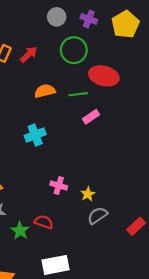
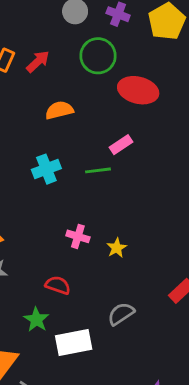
green line: (78, 94) -> (98, 170), moved
gray semicircle: (97, 216) -> (121, 314), moved
green star: (20, 231) -> (36, 320), moved

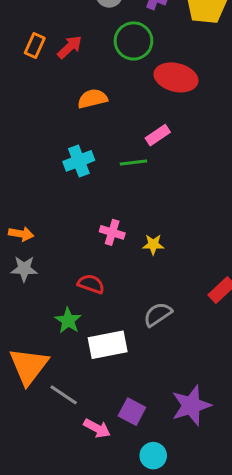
yellow star: (117, 248) -> (153, 245), turned 30

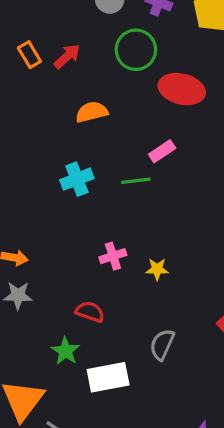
orange rectangle: (35, 46) -> (29, 55), turned -55
pink cross: (112, 232) -> (113, 256), turned -35
gray semicircle: (158, 314) -> (162, 345), turned -32

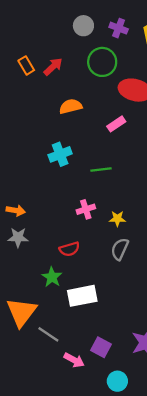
pink rectangle: (162, 151) -> (116, 124), moved
green line: (136, 181) -> (101, 170), moved
red semicircle: (90, 312) -> (69, 249), turned 144
gray semicircle: (162, 345) -> (120, 249), moved

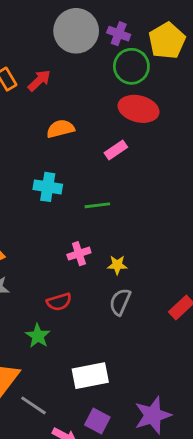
gray circle: (83, 26) -> (76, 31), size x1.8
green circle: (102, 62) -> (131, 66), moved
cyan cross: (60, 154) -> (48, 187), turned 30
white rectangle: (82, 296) -> (90, 376), moved

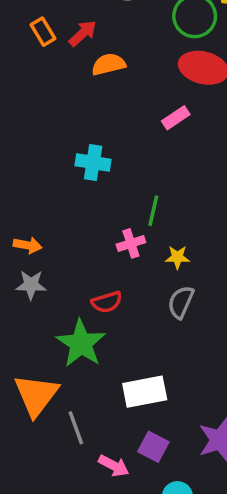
orange semicircle: (60, 129) -> (109, 64), moved
green line: (97, 205) -> (153, 211), moved, turned -70
green star: (38, 336) -> (81, 343), size x1.6
gray line: (34, 405) -> (76, 428), turned 36

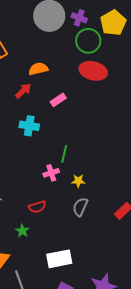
red arrow: (83, 33) -> (23, 91), moved
pink rectangle: (176, 118) -> (58, 100), moved
green star: (81, 343) -> (22, 231), size x0.5

